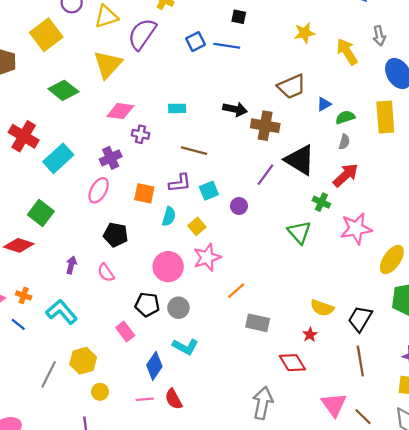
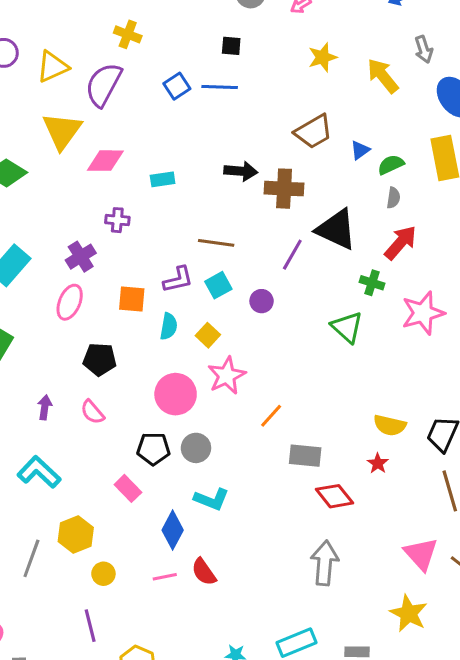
pink diamond: (120, 111) -> (105, 161), moved
brown line: (194, 151) -> (216, 243), moved
red diamond: (292, 363) -> (335, 496), moved

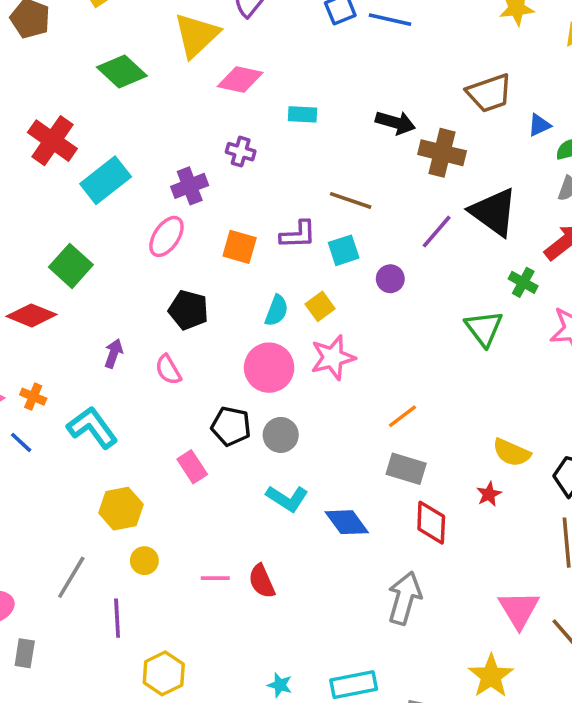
cyan semicircle: (169, 326) -> (277, 311), moved
orange line: (271, 416) -> (402, 416), moved
red diamond: (335, 496) -> (431, 523), turned 30
blue diamond: (173, 530) -> (347, 522), moved, turned -75
gray line: (31, 558) -> (71, 577), moved

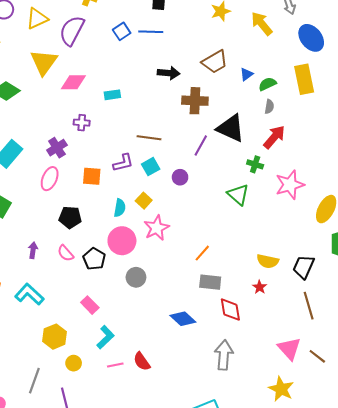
black arrow: (396, 123) -> (169, 73), moved
black pentagon: (231, 426) -> (94, 259), moved, turned 30
cyan L-shape: (287, 498) -> (105, 337), moved, turned -65

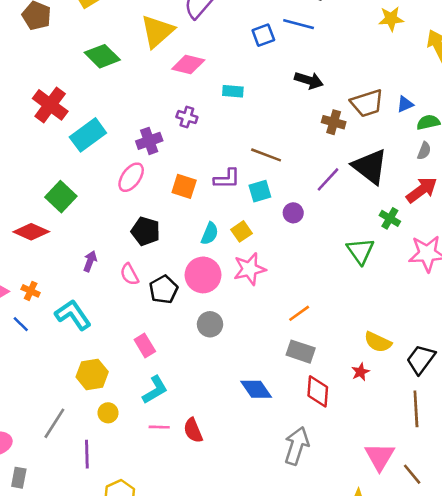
blue square: (122, 31) -> (263, 35), moved
brown trapezoid: (215, 62) -> (367, 103), moved
brown cross: (195, 101) -> (334, 122), size x0.7

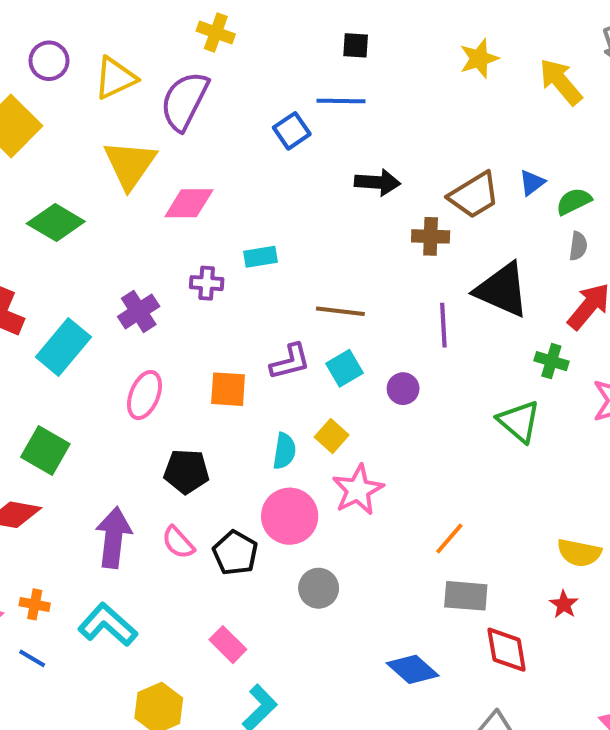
cyan rectangle: (233, 91) -> (260, 257), moved
purple cross: (149, 141) -> (139, 311), moved
purple line: (328, 179) -> (443, 325), turned -32
purple arrow: (90, 261) -> (114, 537), size x1.8

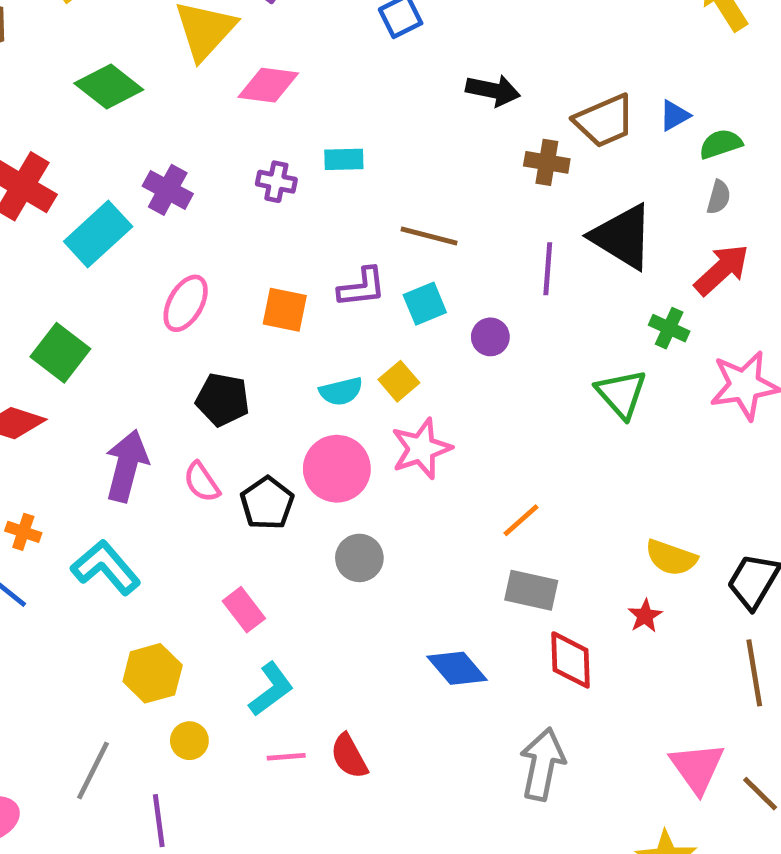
purple cross: (139, 311) -> (168, 190), moved, turned -36
cyan semicircle: (284, 451) -> (341, 391), turned 60

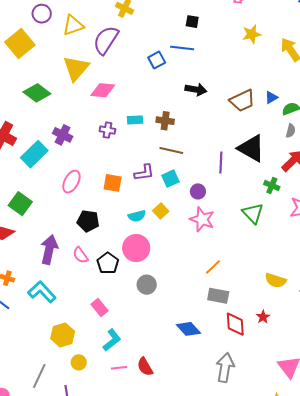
brown cross: (547, 162) -> (165, 121), moved
pink star: (421, 449) -> (202, 219), moved, turned -30
red star: (645, 616) -> (263, 317), moved

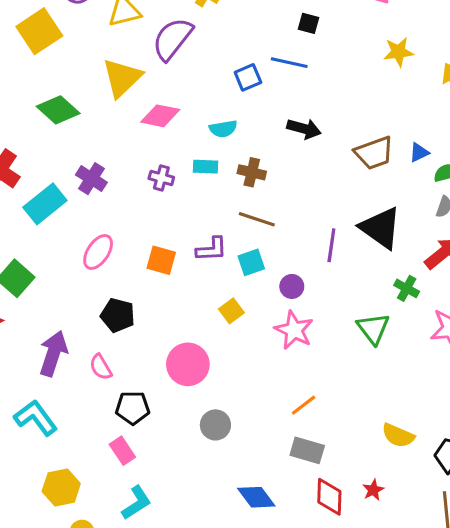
cyan semicircle: (137, 216) -> (223, 129), moved
black pentagon: (108, 263) -> (133, 408), moved, turned 30
gray circle: (147, 285) -> (215, 425), moved

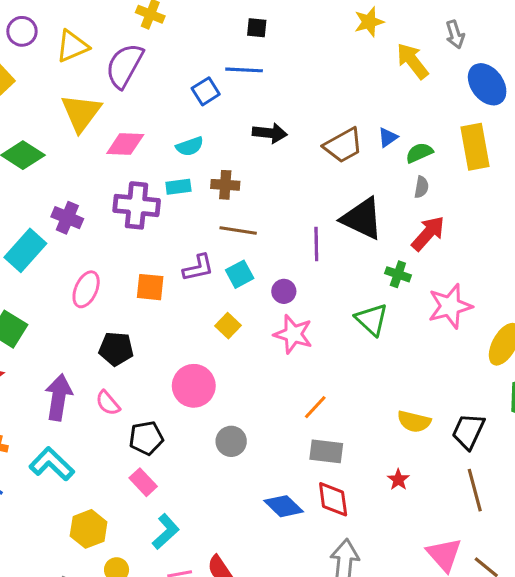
yellow star: (399, 52) -> (369, 22), moved
purple cross: (161, 178) -> (137, 205), size x1.8
red diamond: (329, 497) -> (333, 499), moved

